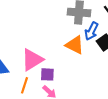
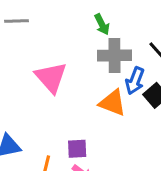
pink triangle: (32, 60) -> (51, 77), moved, turned -35

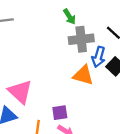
pink triangle: (51, 77) -> (20, 92), moved

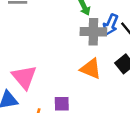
blue arrow: (99, 57) -> (111, 25), moved

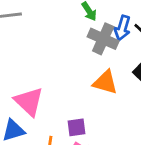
gray cross: (93, 32) -> (103, 39), turned 30

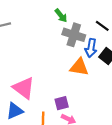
blue arrow: (122, 28) -> (91, 48), moved

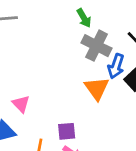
orange triangle: (79, 67) -> (97, 88), turned 36
pink triangle: (24, 88) -> (21, 104), size x0.6

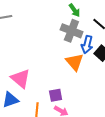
green arrow: (84, 18) -> (74, 10), moved
pink triangle: (21, 104) -> (20, 79), size x1.5

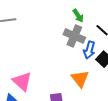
orange triangle: (75, 62) -> (80, 79), moved

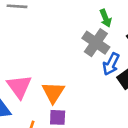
orange triangle: (80, 79) -> (53, 92), moved

